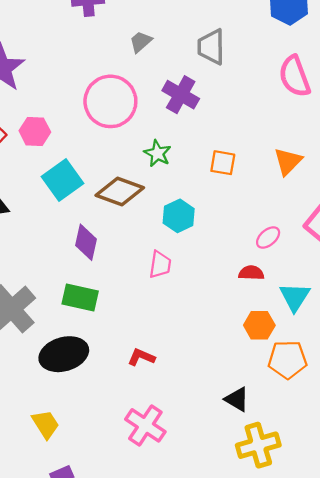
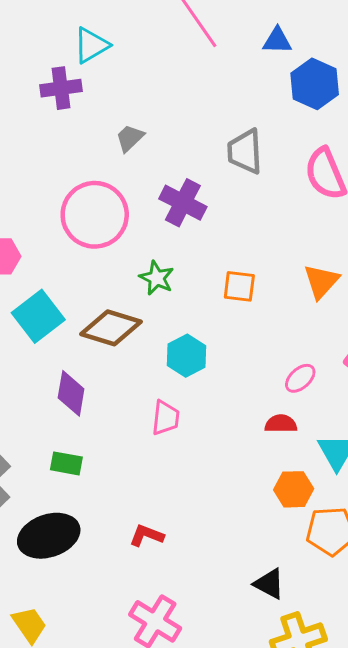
gray trapezoid: (211, 47) -> (245, 151), moved
green rectangle: (80, 297) -> (66, 463), size x0.7

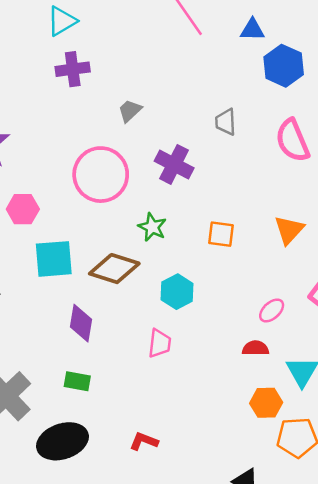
cyan triangle: (91, 45) -> (62, 21), moved
gray trapezoid: (245, 151) -> (226, 122), size x0.7
cyan square: (38, 316) -> (54, 259), turned 33

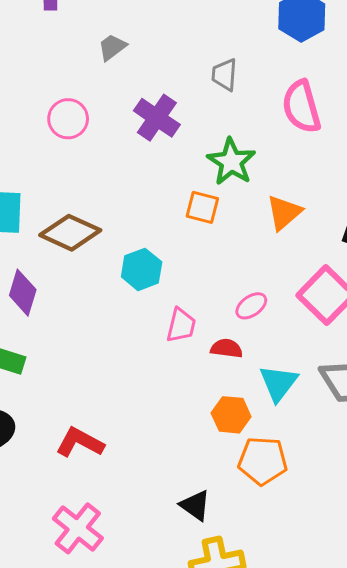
pink circle: (101, 175) -> (68, 119), size x0.6
green star: (152, 227) -> (231, 162), moved, size x1.4
pink trapezoid: (160, 343) -> (181, 325), moved
red L-shape: (144, 441) -> (80, 442), size x1.4

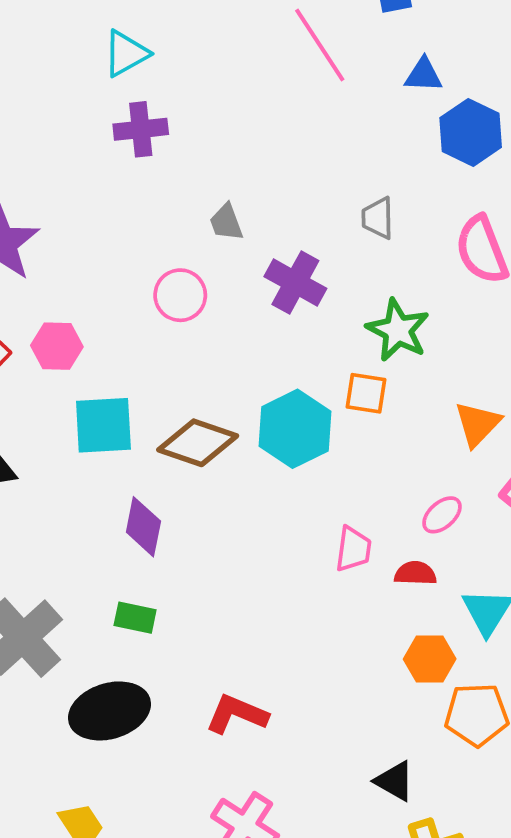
gray trapezoid: (112, 47) -> (226, 222), moved, turned -68
orange triangle: (284, 213) -> (478, 424), moved
cyan hexagon: (142, 269) -> (295, 429), moved, size x1.4

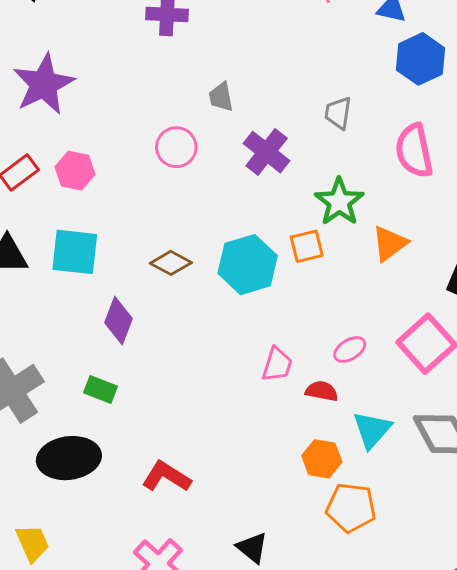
orange square: (366, 393) -> (307, 246), turned -32
orange triangle: (478, 424) -> (390, 243), moved
cyan square: (103, 425) -> (75, 252), moved
brown diamond: (198, 443) -> (171, 263), size x0.7
black triangle: (395, 781) -> (252, 548), moved

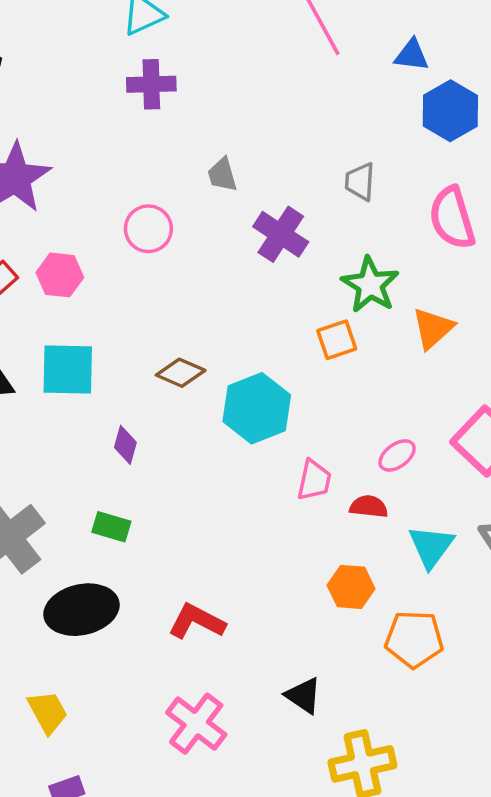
pink circle: (176, 147) -> (148, 229), moved
cyan hexagon: (248, 265) -> (257, 408), moved
purple diamond: (118, 321) -> (125, 445), size x0.7
orange hexagon: (322, 459) -> (351, 587), moved

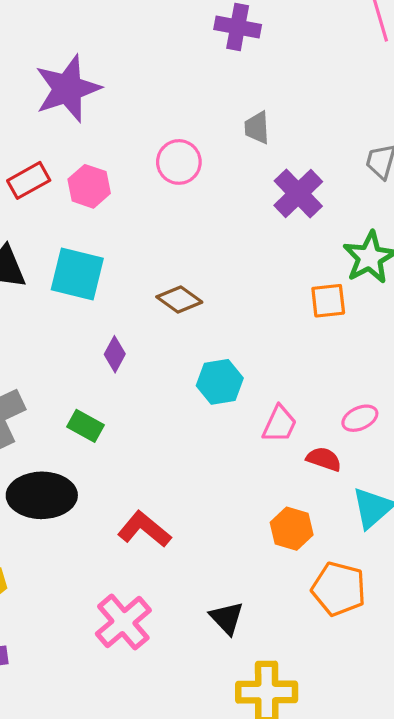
purple cross: (151, 84) -> (238, 27), moved
cyan hexagon: (257, 408) -> (220, 382), moved, size x0.7

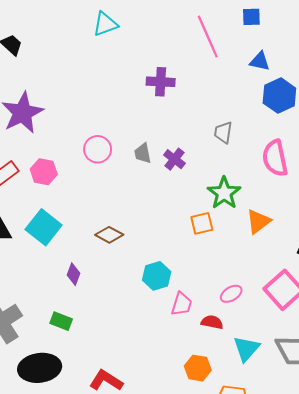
purple cross: (238, 27) -> (161, 82), moved
gray trapezoid: (257, 128) -> (143, 153), moved
purple cross: (298, 194) -> (174, 159), size x0.7
cyan square: (77, 274) -> (44, 227), turned 32
cyan hexagon: (220, 382) -> (157, 276), moved

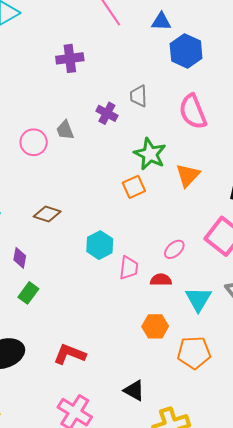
pink circle: (98, 149) -> (34, 142), moved
purple cross: (174, 159) -> (107, 113), moved
green rectangle: (61, 321) -> (28, 293), moved, turned -65

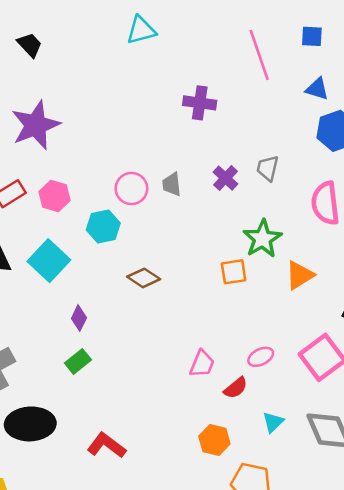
brown diamond: (47, 214) -> (144, 278), moved
cyan hexagon: (100, 245) -> (103, 227), moved
red semicircle: (161, 280) -> (236, 388), turned 125
cyan triangle: (198, 299) -> (273, 422), size x0.7

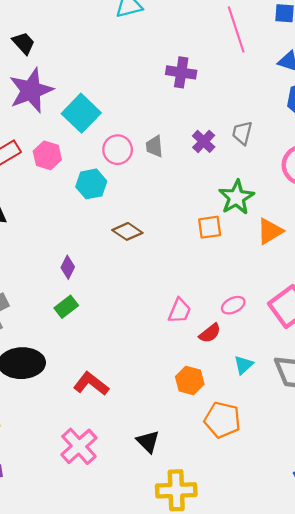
black trapezoid: (30, 45) -> (24, 43), moved
cyan square: (49, 261) -> (81, 113), moved

